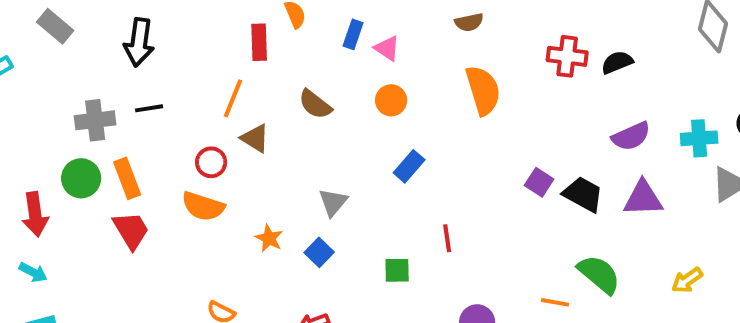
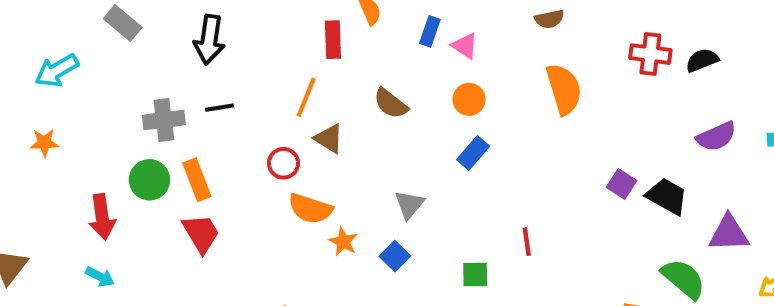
blue rectangle: (409, 166) -> (473, 153), moved
purple triangle: (643, 198) -> (729, 233), moved
orange semicircle: (203, 206) -> (310, 209), moved

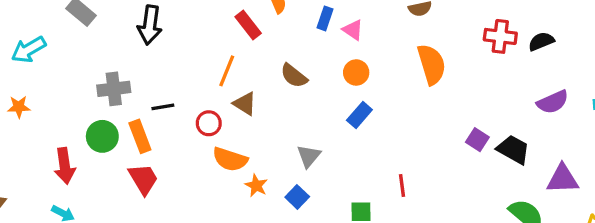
red rectangle: (333, 40) -> (248, 25), turned -36
black line: (220, 108) -> (163, 107), moved

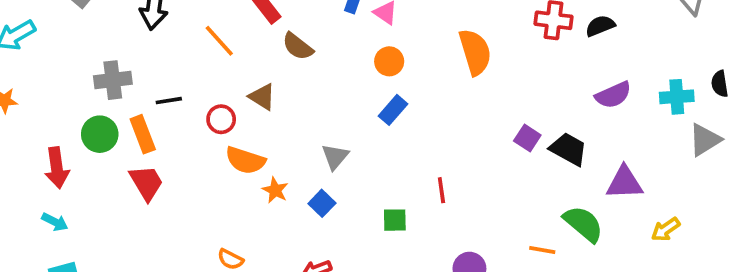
orange line: (227, 71) -> (219, 41), moved, turned -64
brown semicircle: (294, 76) -> (298, 46), moved

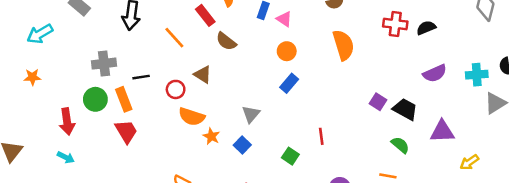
green square: (395, 220) -> (290, 156), turned 35
green semicircle: (583, 224) -> (400, 145), moved, size x0.7

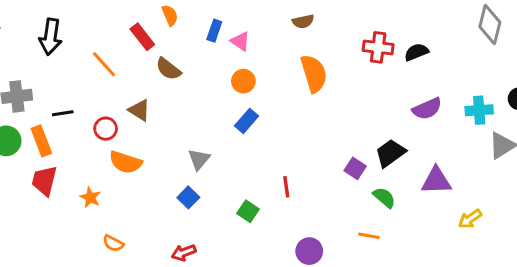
purple square: (378, 102) -> (355, 168), moved
black trapezoid: (405, 109) -> (390, 153), turned -65
red trapezoid: (126, 131) -> (44, 181), turned -135
orange star: (211, 136) -> (90, 197), moved

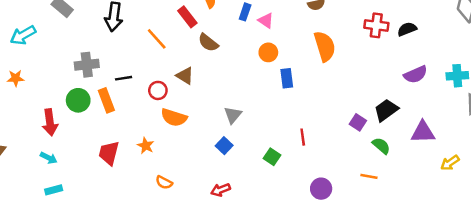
blue rectangle: (246, 121) -> (287, 78), moved, turned -48
red trapezoid: (44, 181) -> (109, 153), moved

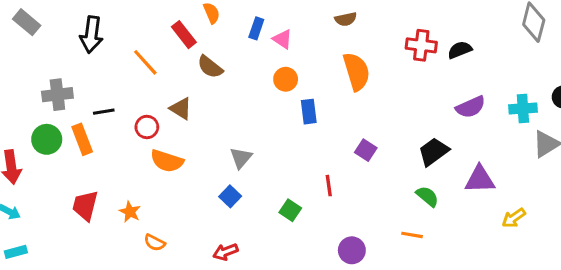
purple square: (358, 122) -> (366, 150), moved
orange star: (146, 146) -> (130, 212), moved

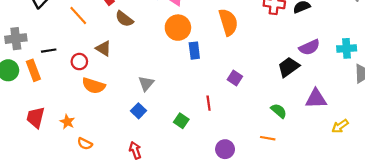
orange circle: (286, 79) -> (178, 28), size x1.5
black trapezoid: (434, 152) -> (289, 67), moved
red arrow: (225, 252) -> (135, 150), turned 91

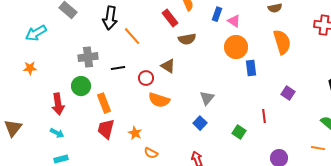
orange line: (78, 16) -> (132, 36), moved
brown semicircle: (124, 19) -> (187, 39), turned -48
orange rectangle: (33, 70) -> (104, 103), moved

